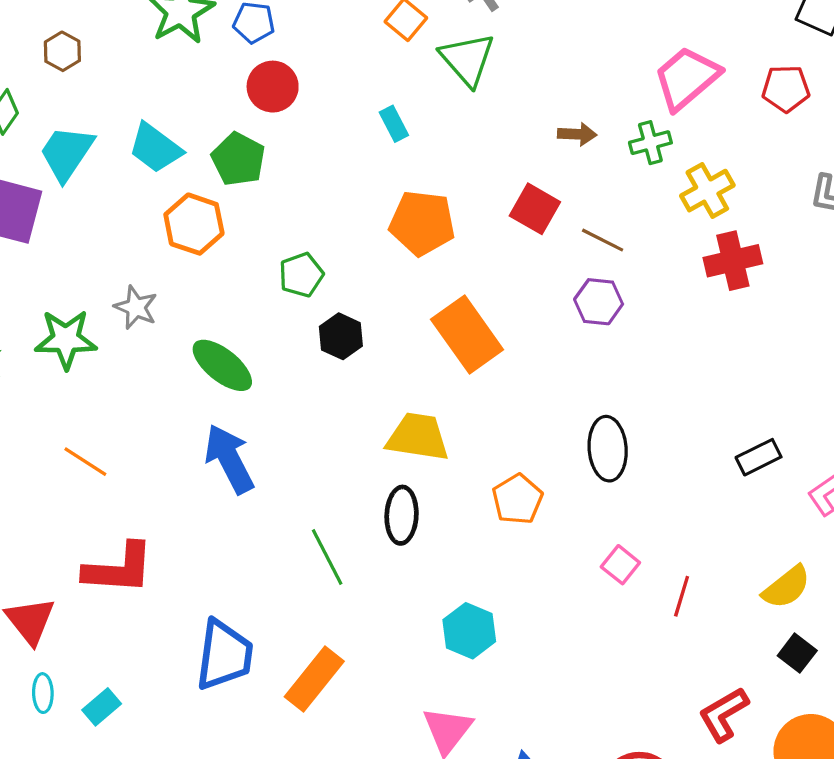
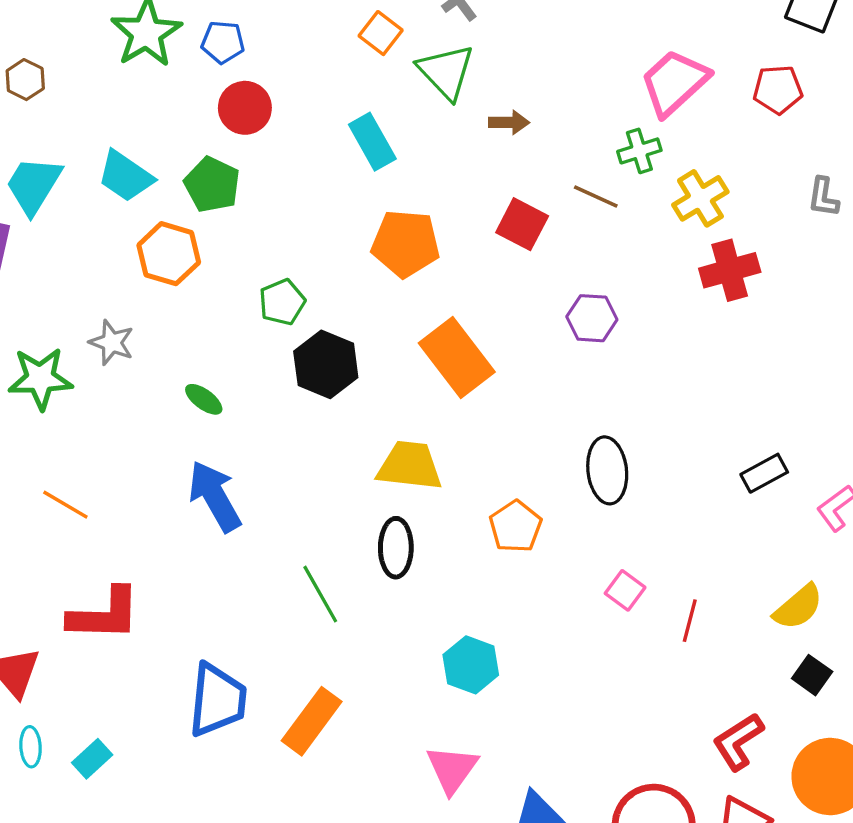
cyan rectangle: (394, 124) -> (372, 142), size x1.5
brown arrow: (577, 134) -> (509, 122), moved
brown line: (603, 240) -> (596, 197), moved
black hexagon: (341, 336) -> (326, 364), size x1.4
green ellipse: (222, 365) -> (204, 399), size x0.6

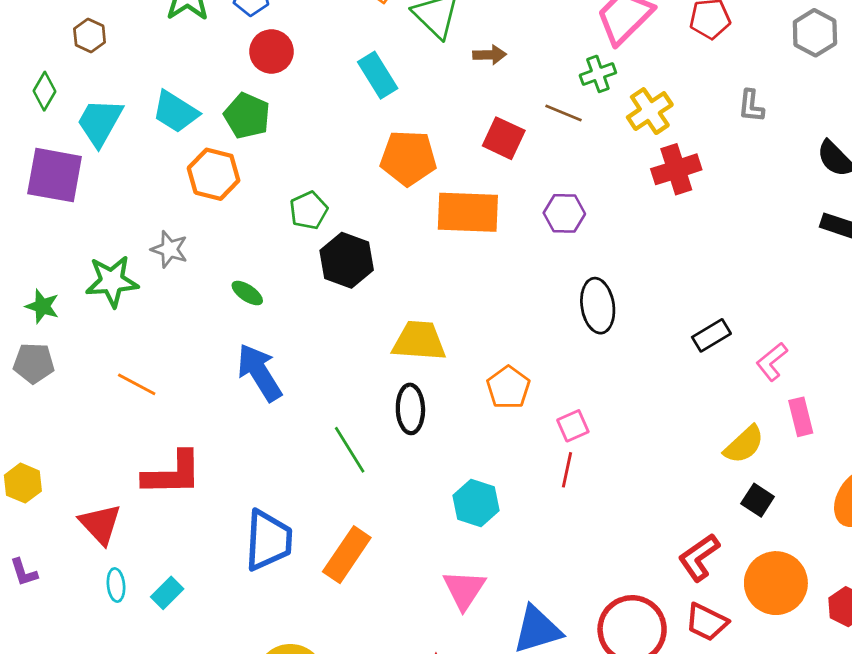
orange rectangle: (457, 357) -> (468, 212), moved, turned -48
black ellipse: (607, 470) -> (598, 306), moved
pink square: (625, 590) -> (573, 426), moved, turned 32
red line: (690, 621) -> (567, 470), moved

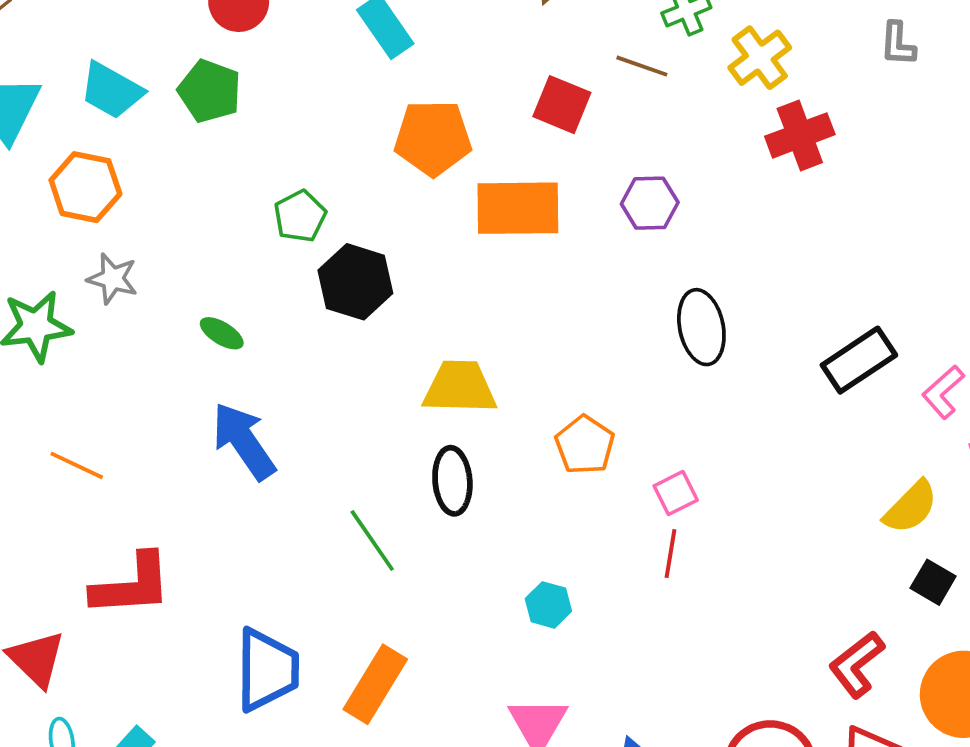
orange hexagon: (214, 174) -> (85, 187), moved
black rectangle: (711, 335) -> (859, 360), size x1.4
cyan hexagon: (476, 503) -> (548, 605), size x0.7

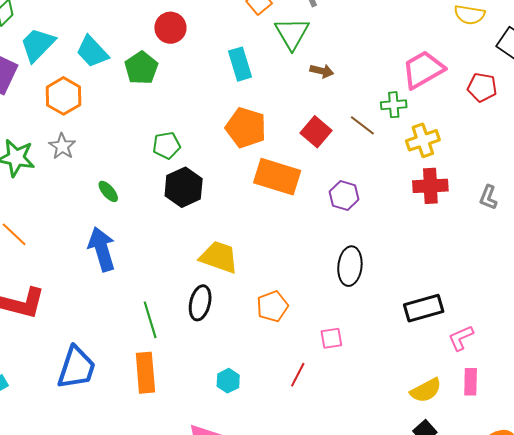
gray L-shape: (898, 44) -> (488, 197), moved
pink square: (676, 493) -> (331, 338), moved
orange rectangle: (375, 684) -> (145, 373), moved, turned -54

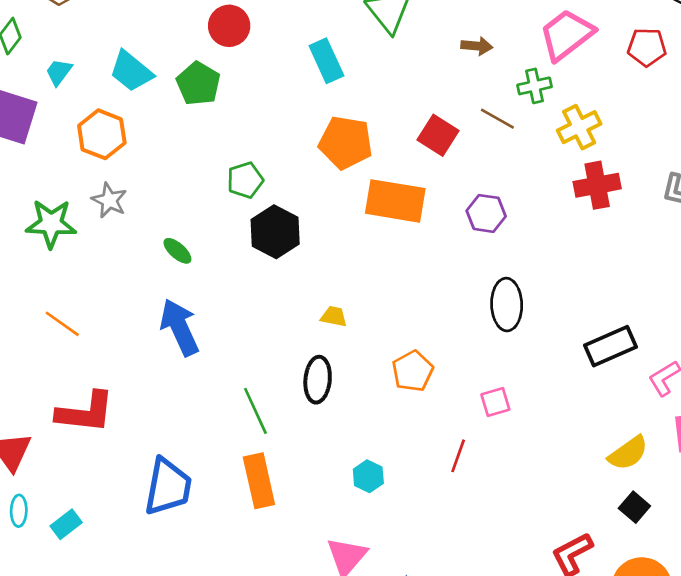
cyan trapezoid: (38, 45) -> (59, 72), size x0.6
brown arrow: (322, 71) -> (477, 46), moved
yellow trapezoid: (219, 257) -> (334, 317), size x0.5

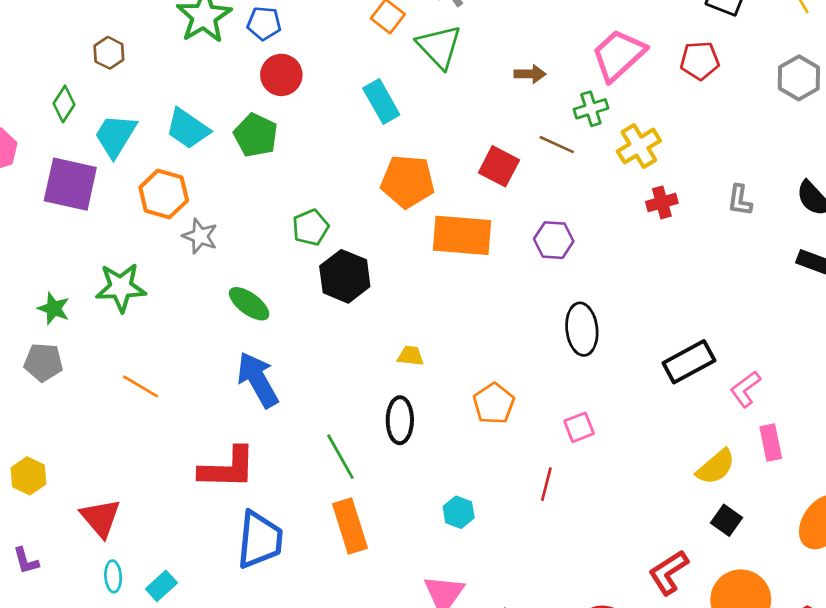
cyan trapezoid: (59, 72) -> (115, 136), size x1.6
red cross: (597, 185) -> (662, 202), size x0.7
gray star: (109, 200) -> (200, 236), moved
green ellipse: (177, 251) -> (249, 304), size x1.4
red L-shape: (85, 412) -> (228, 468), moved

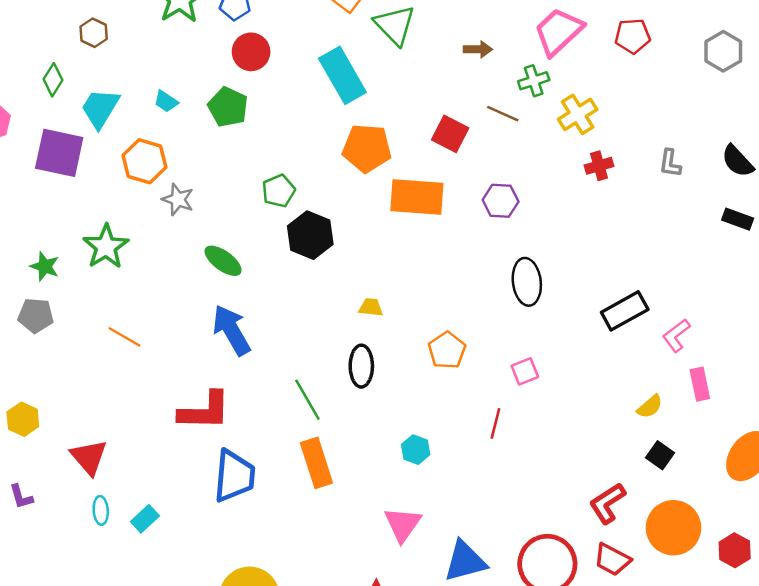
cyan rectangle: (381, 101) -> (342, 75), size x1.4
cyan trapezoid: (188, 129) -> (166, 101), size x0.6
green star: (121, 287) -> (106, 247), turned -30
yellow semicircle: (716, 467) -> (650, 407), size x0.7

